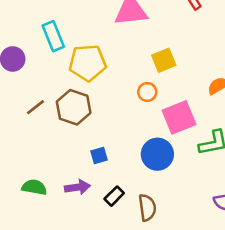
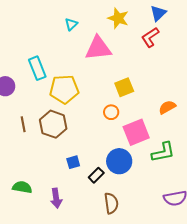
brown line: (36, 107) -> (23, 124), turned -63
purple arrow: (77, 187) -> (56, 198), moved, turned 90
black rectangle: (114, 196) -> (96, 175), moved

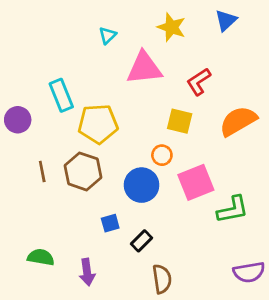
red L-shape: (150, 37) -> (199, 82), moved
yellow square: (124, 87) -> (180, 121), turned 36
orange semicircle: (167, 107) -> (238, 121), moved, size x1.6
blue circle: (119, 161) -> (142, 185), moved

